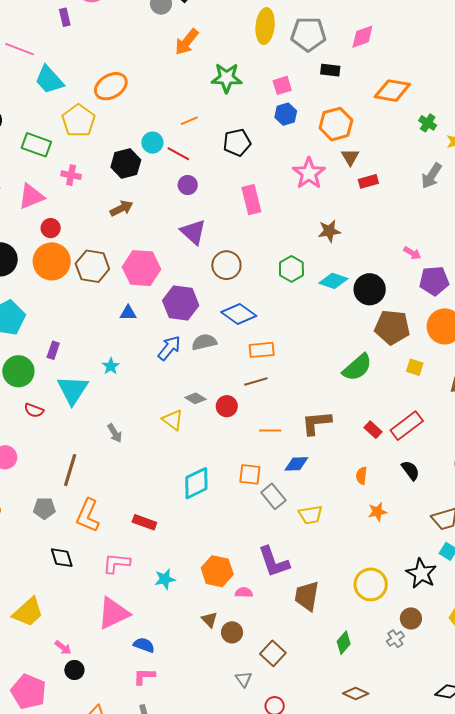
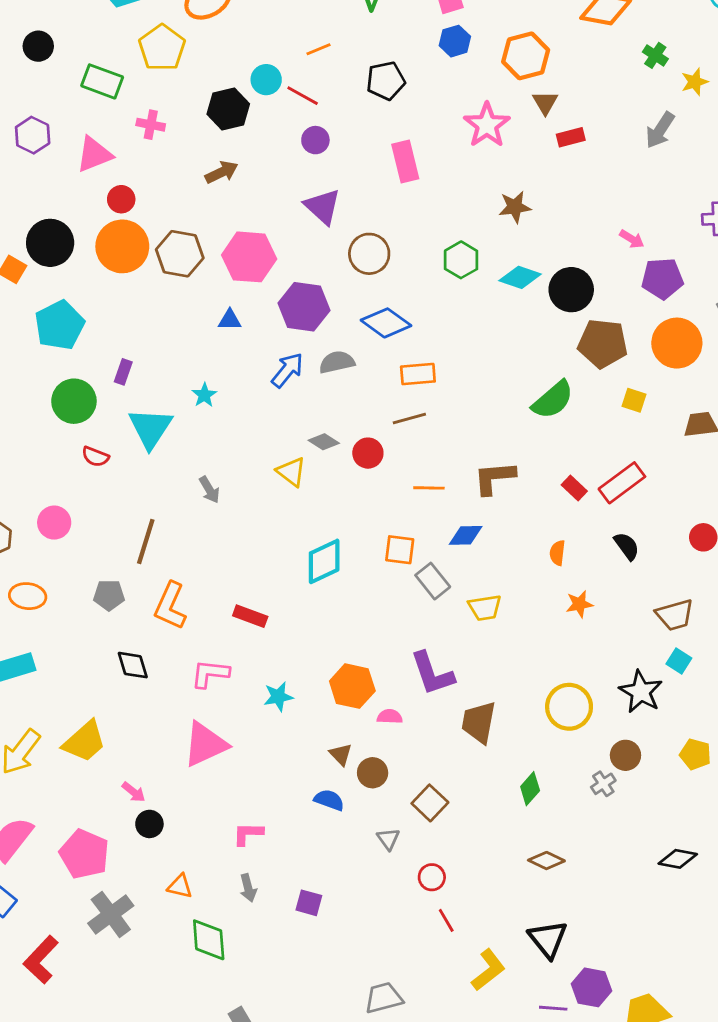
blue semicircle: (144, 645) -> (329, 800), moved

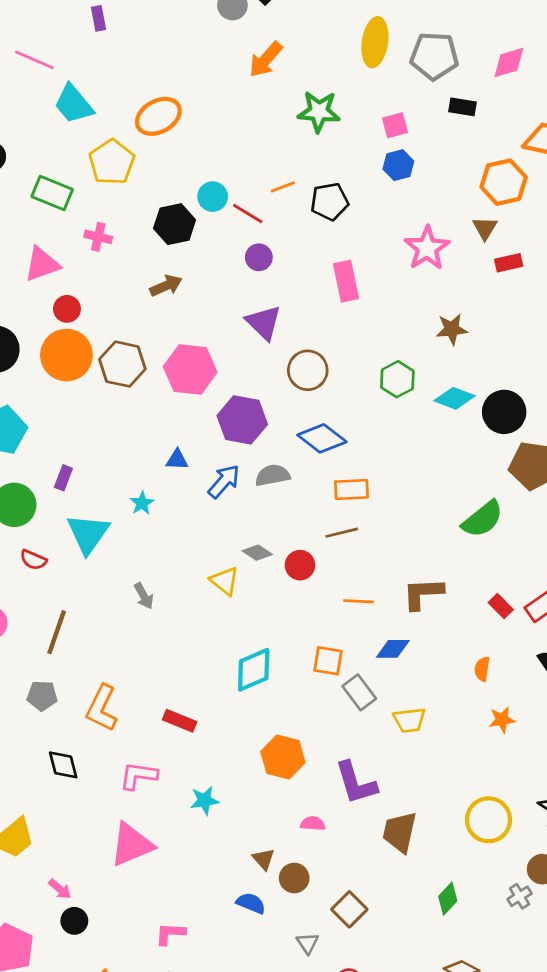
orange line: (318, 49) -> (283, 187), moved
orange hexagon: (526, 56) -> (504, 182), moved
blue triangle: (230, 320) -> (177, 460), moved
brown line: (146, 541) -> (57, 632), moved
orange hexagon: (352, 686) -> (283, 757), moved

